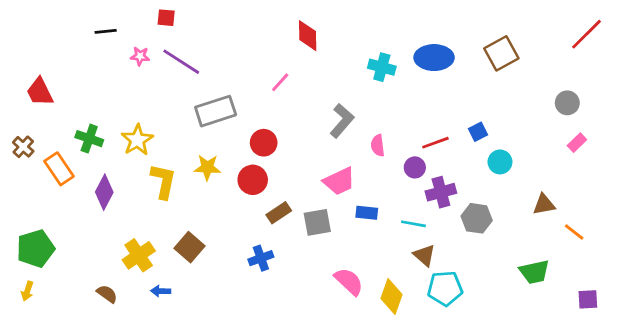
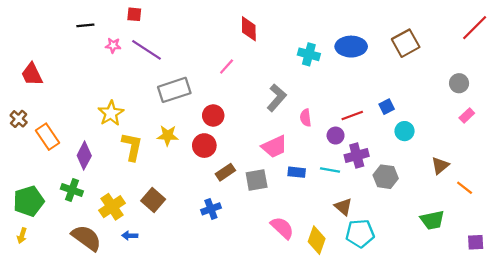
green cross: (89, 139) -> (72, 190), moved
brown triangle: (544, 205) -> (440, 166), turned -30
cyan line: (413, 224) -> (330, 170), moved
brown semicircle: (107, 294) -> (86, 238), size x1.8

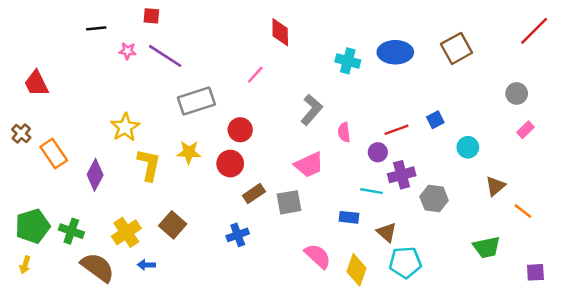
cyan circle: (405, 131) -> (468, 147), moved
blue rectangle: (297, 172) -> (349, 217), moved
green cross: (72, 190) -> (71, 231), moved

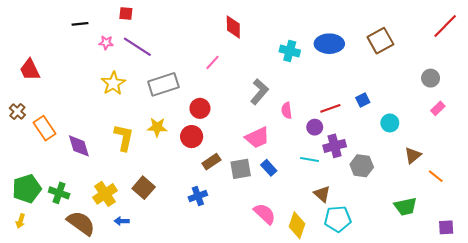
yellow star: (125, 127) -> (113, 83), moved
purple diamond: (95, 175) -> (79, 146), turned -45
blue rectangle: (349, 217) -> (269, 168), moved, turned 42

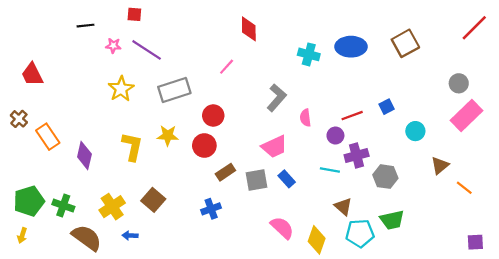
pink rectangle: (438, 108) -> (466, 116), size x2.0
purple diamond: (79, 146) -> (84, 156), turned 30
green trapezoid: (406, 206) -> (392, 220), moved

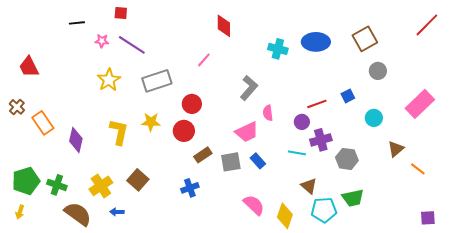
gray circle: (459, 83) -> (378, 71), moved
pink semicircle: (305, 118) -> (268, 113), moved

